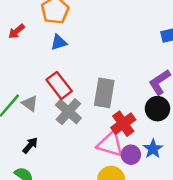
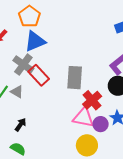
blue triangle: (59, 42) -> (35, 41), size x1.6
gray cross: (68, 112) -> (23, 65), moved

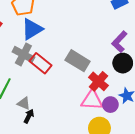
gray rectangle: (75, 78) -> (78, 61), turned -55
gray triangle: (17, 92) -> (24, 103), moved

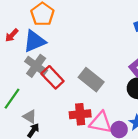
blue triangle: (32, 29) -> (34, 41), moved
red cross: (98, 81) -> (80, 114), moved, turned 36

